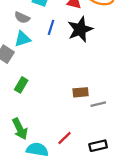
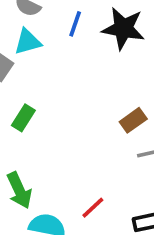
black star: (80, 29) -> (123, 28), turned 30
brown rectangle: (81, 92) -> (133, 120), moved, turned -32

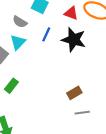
cyan triangle: (28, 42) -> (18, 42), turned -35

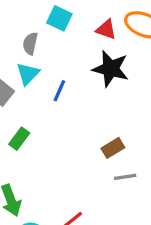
gray semicircle: (20, 22) -> (30, 43), turned 72
blue line: (46, 34) -> (59, 91), moved

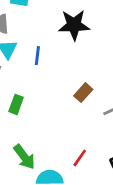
brown rectangle: (113, 148) -> (83, 93), moved

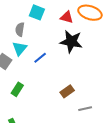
blue line: (37, 56) -> (40, 58), turned 32

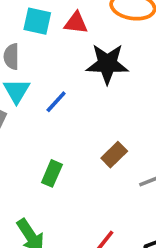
red triangle: (67, 17) -> (76, 23), moved
green rectangle: (17, 89) -> (52, 173), moved

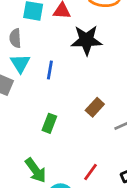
blue line: (56, 102) -> (50, 70), turned -30

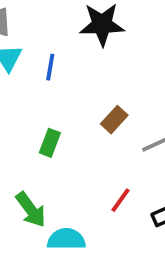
red line: (91, 172) -> (120, 200), moved

